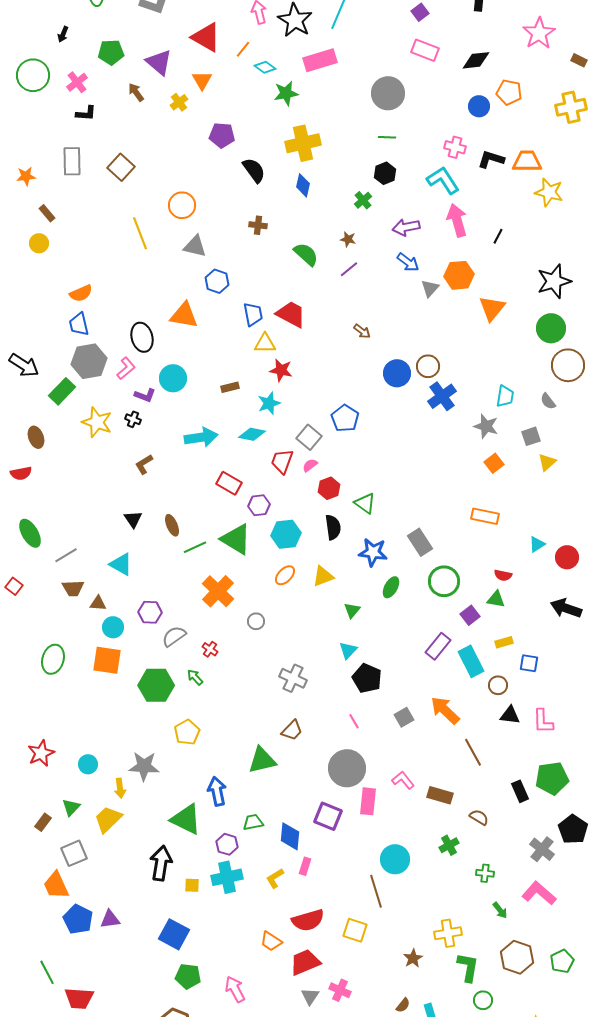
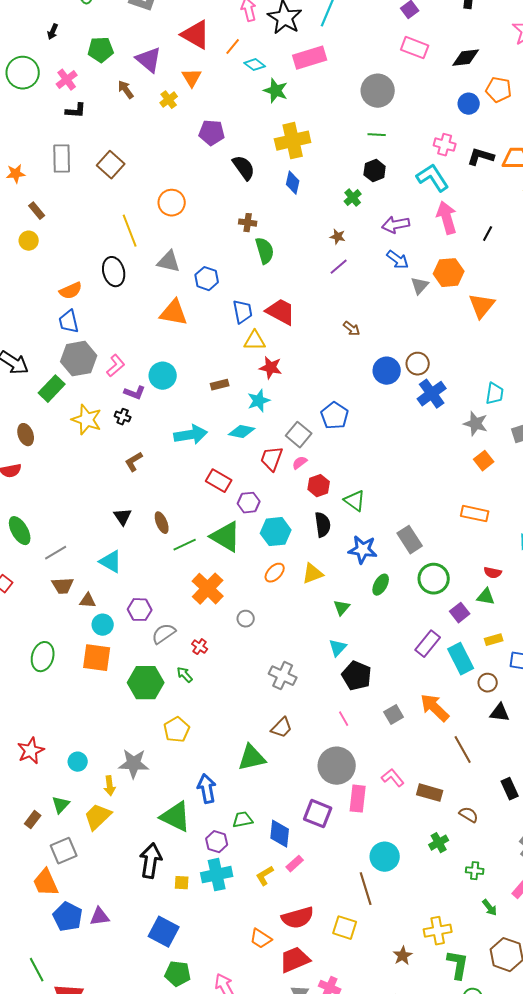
green star: (286, 93) -> (276, 91), turned 30
gray triangle: (195, 246) -> (169, 262), moved
green semicircle: (306, 254) -> (265, 251), moved, turned 32
black ellipse: (142, 337) -> (114, 272), moved
pink rectangle: (305, 866) -> (295, 864), turned 30

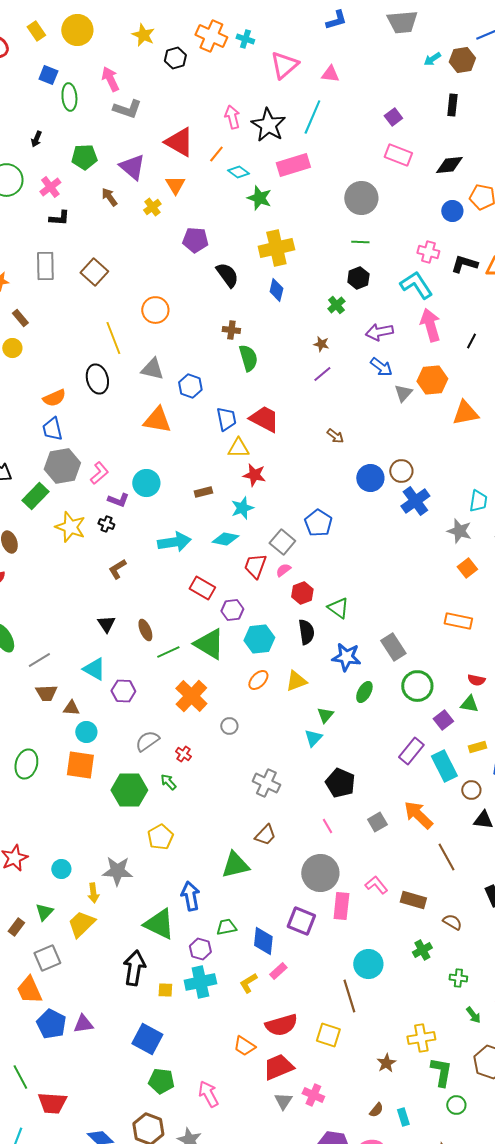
orange triangle: (482, 306) -> (465, 413), turned 40
purple hexagon: (140, 610) -> (123, 691), moved
cyan triangle: (338, 648) -> (313, 738), moved

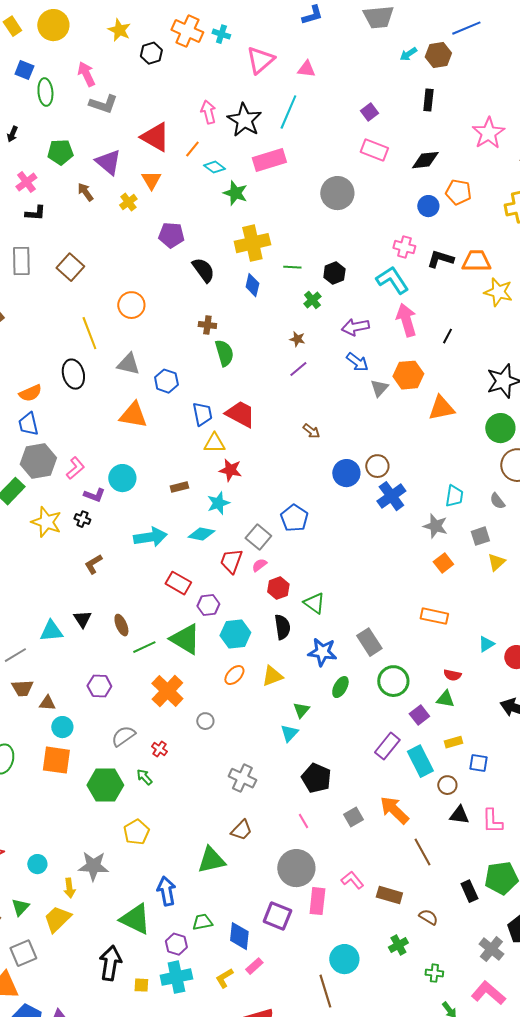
green line: (360, 242) -> (292, 267), moved
cyan triangle: (94, 669) -> (51, 631), moved, turned -35

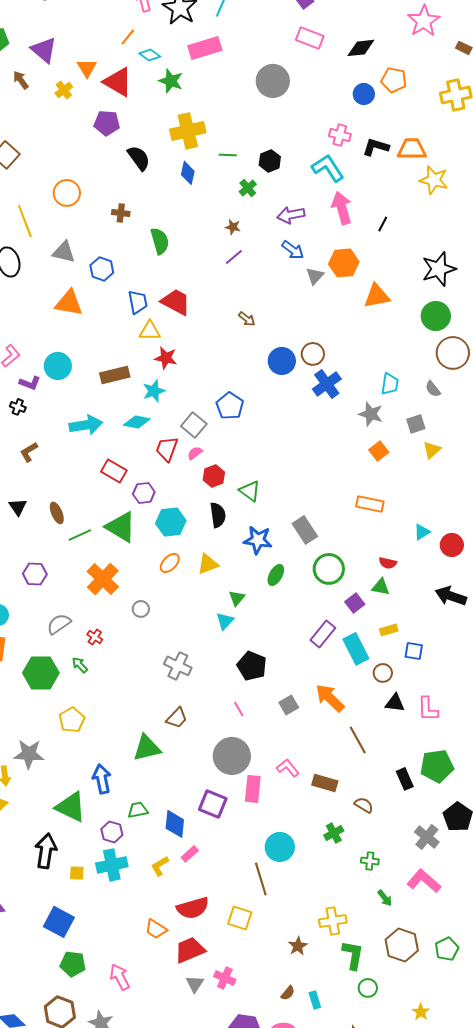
red triangle: (155, 137) -> (118, 82), moved
brown cross: (207, 325) -> (121, 213), moved
brown rectangle: (179, 487) -> (115, 375), size x1.6

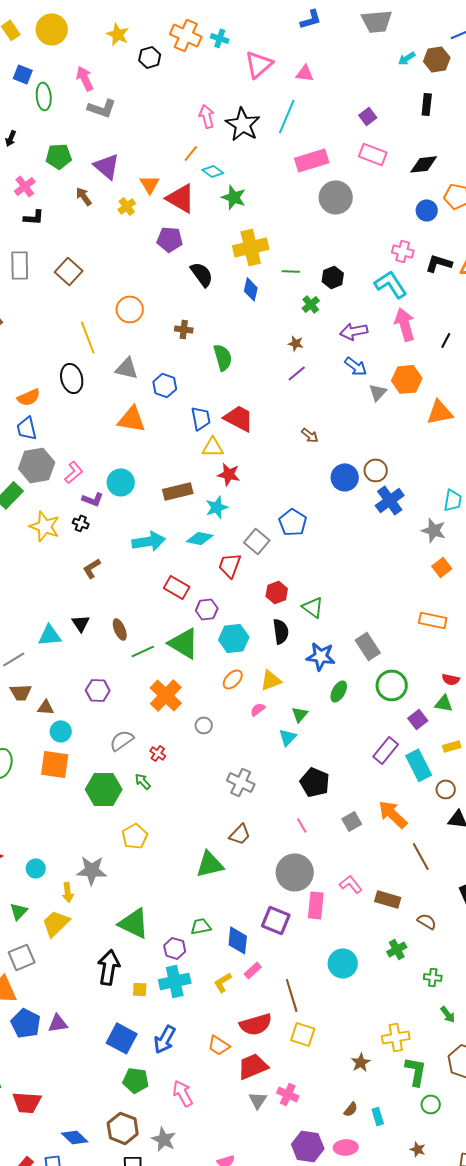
pink rectangle: (205, 48) -> (312, 160), moved
pink semicircle: (195, 453) -> (258, 709), moved
blue arrow: (102, 779) -> (165, 1039), moved, turned -140
brown line: (261, 879) -> (292, 995), moved

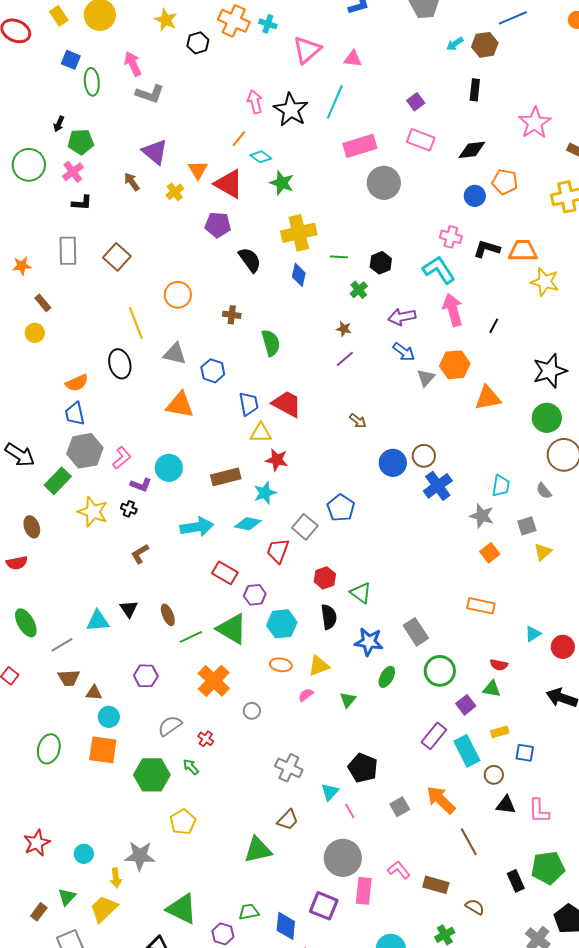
green pentagon: (59, 156) -> (81, 142), moved
orange ellipse: (233, 679) -> (281, 665), turned 55
cyan triangle: (288, 737) -> (330, 792), moved

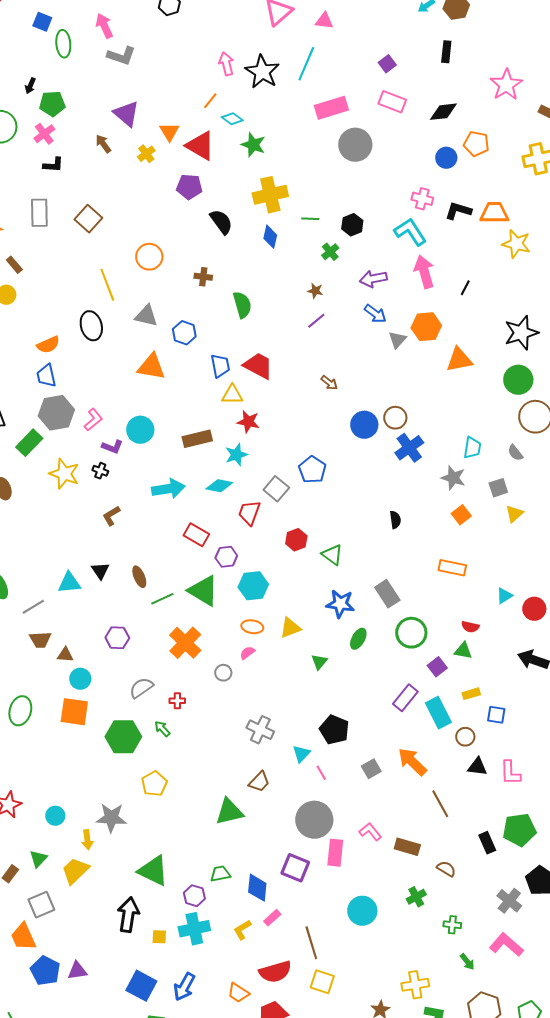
black semicircle: (329, 617) -> (395, 520), moved, size x0.7
pink semicircle: (306, 695) -> (247, 653), moved
red cross: (206, 739) -> (177, 701), turned -35

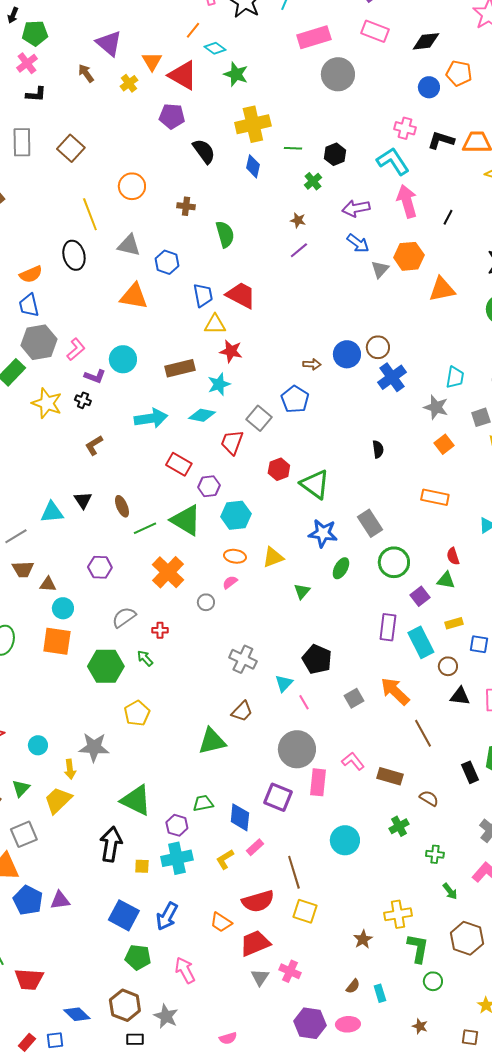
brown arrow: (329, 383) -> (312, 364), moved, turned -36
green triangle: (332, 555) -> (315, 484), size x1.4
red semicircle: (470, 627) -> (453, 556), turned 60
purple rectangle: (405, 698) -> (388, 627), turned -32

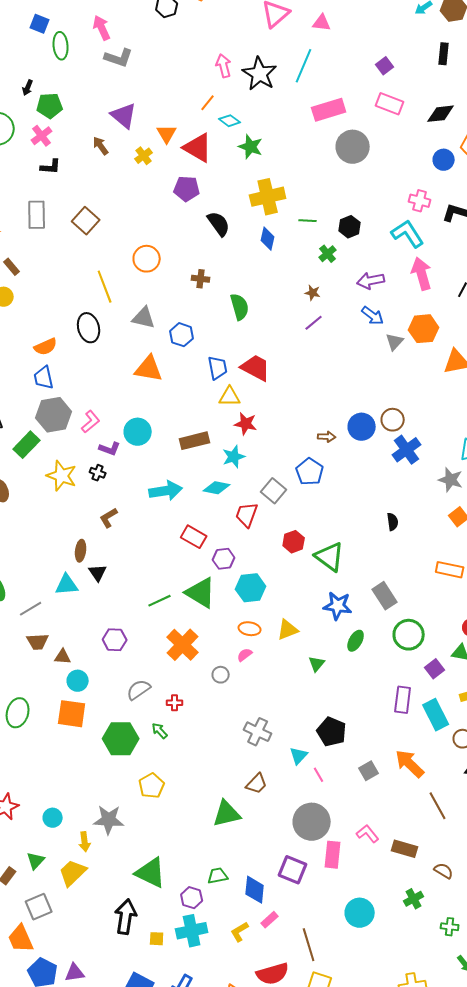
brown ellipse: (122, 506) -> (81, 551), moved, turned 30

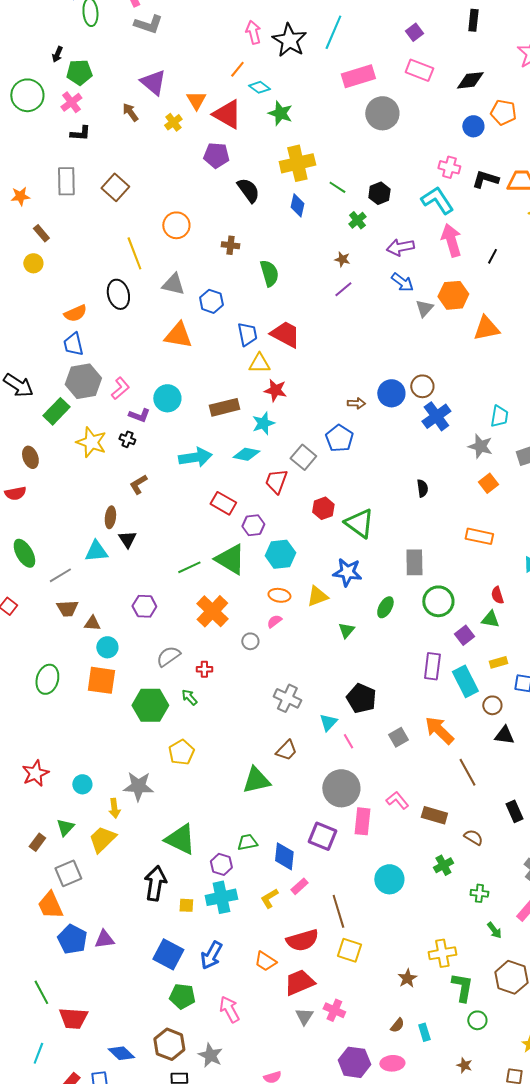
green line: (308, 221) -> (337, 187), turned 30
gray rectangle: (385, 596) -> (414, 562), turned 32
blue star: (338, 606) -> (347, 572), moved

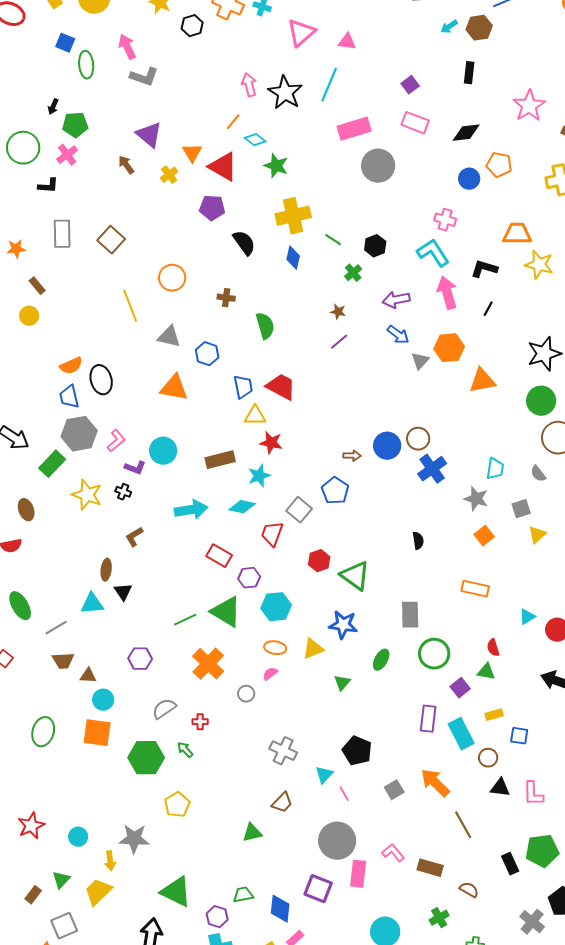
black L-shape: (80, 133) -> (48, 186), moved
black L-shape: (485, 179) -> (484, 269), moved
black ellipse: (118, 294) -> (101, 380), moved
green triangle: (256, 780) -> (252, 833), size x0.7

